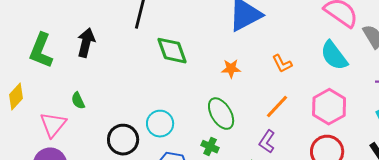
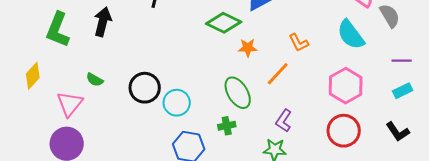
green diamond: (172, 51) -> (224, 23), moved, turned -44
green semicircle: (78, 101) -> (95, 80), turned -36
orange line: (277, 107) -> (278, 74), moved
black circle: (123, 140) -> (145, 88), moved
green cross: (210, 147) -> (227, 126), turned -36

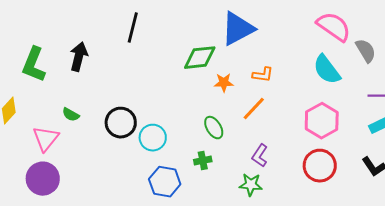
green diamond: (224, 23) -> (200, 58), turned -32
orange L-shape: (299, 43) -> (263, 75), moved, turned -55
green ellipse: (238, 93) -> (214, 128), size x0.7

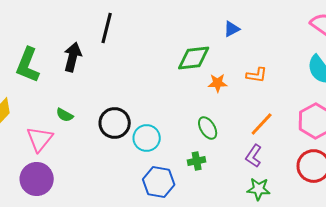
black line: (133, 28) -> (107, 28), moved
blue triangle: (238, 29) -> (232, 29), size x0.5
orange line: (254, 109) -> (262, 124), moved
green star: (251, 185) -> (259, 189), moved

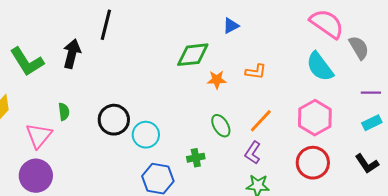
green L-shape: (28, 65) -> (27, 62), turned -54
green semicircle: (65, 115) -> (64, 112), turned -126
green ellipse: (208, 128) -> (221, 126), moved

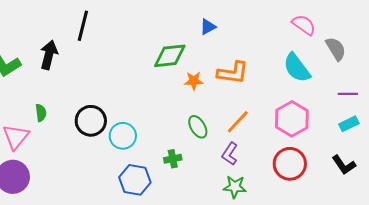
pink semicircle: (327, 24) -> (304, 25), size x0.7
orange L-shape: (256, 72) -> (233, 73), size x1.5

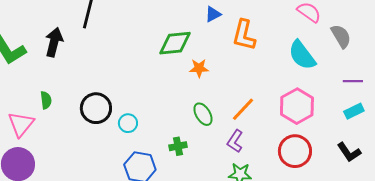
orange L-shape: (233, 73) -> (244, 35), moved, turned 96
cyan circle: (123, 136) -> (128, 123), size x0.7

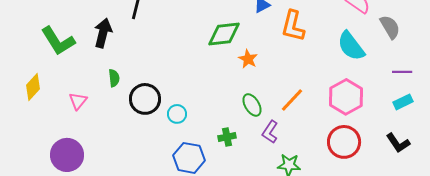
orange star: (199, 68) -> (248, 59), turned 30
green semicircle: (46, 100) -> (114, 78), moved
pink triangle: (21, 124) -> (78, 101), moved, size x0.7
purple L-shape: (235, 141) -> (270, 132), moved

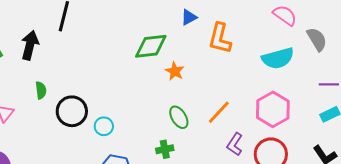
cyan semicircle: (351, 46) -> (278, 58), turned -68
purple L-shape: (270, 132) -> (235, 144), moved
green cross: (227, 137) -> (165, 149), moved

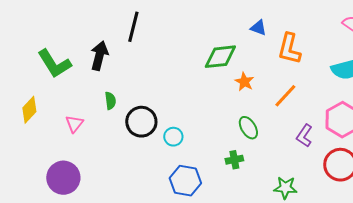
blue triangle: (189, 17) -> (258, 28), turned 48
orange line: (219, 112) -> (285, 96), moved
purple L-shape: (235, 144) -> (304, 136), moved

